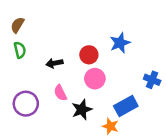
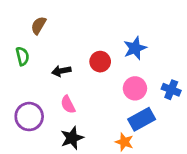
brown semicircle: (17, 25) -> (39, 25), moved
pink circle: (95, 79) -> (135, 88), moved
black star: (82, 110) -> (72, 138), moved

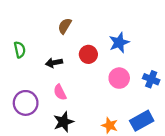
brown semicircle: (39, 25) -> (65, 26), moved
blue rectangle: (142, 119) -> (142, 121), moved

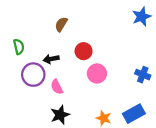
blue star: (119, 43) -> (142, 17), moved
pink circle: (119, 78) -> (97, 73), moved
purple circle: (26, 103) -> (33, 75), moved

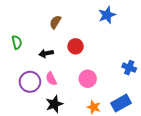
blue star: (142, 17) -> (107, 15), moved
pink circle: (97, 73) -> (88, 79), moved
purple circle: (33, 75) -> (30, 82), moved

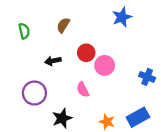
green semicircle: (17, 42) -> (24, 31), moved
pink semicircle: (51, 79) -> (83, 90), moved
pink circle: (88, 79) -> (105, 65), moved

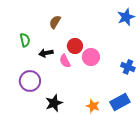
blue star: (122, 17) -> (126, 17), moved
green semicircle: (24, 31) -> (25, 40), moved
pink semicircle: (83, 90) -> (65, 61), moved

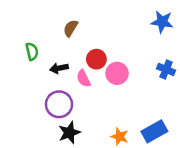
blue star: (126, 17) -> (162, 22), turned 30
blue cross: (128, 67) -> (166, 69), moved
purple circle: (30, 81) -> (59, 104), moved

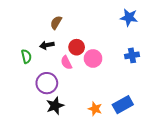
green semicircle: (32, 51) -> (26, 56), moved
black arrow: (59, 68) -> (47, 45), moved
blue cross: (166, 69) -> (132, 55), turned -32

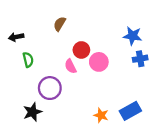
blue star: (129, 17) -> (133, 36), moved
black arrow: (47, 45) -> (16, 37), moved
black star: (55, 106) -> (32, 112), moved

